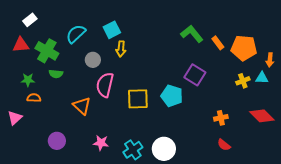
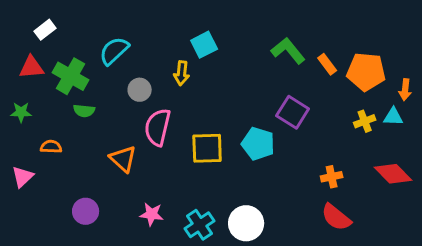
cyan square: (112, 30) -> (204, 45), moved
green star: (28, 80) -> (21, 112), moved
red semicircle: (224, 145) -> (336, 217), size x1.5

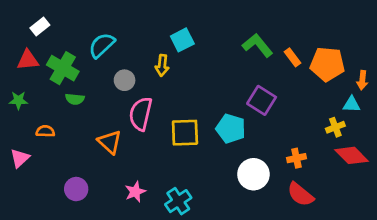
yellow cross: (365, 121) -> (335, 127), moved
pink star: (152, 214) -> (135, 192), turned -30
white circle: (246, 223) -> (253, 174), moved

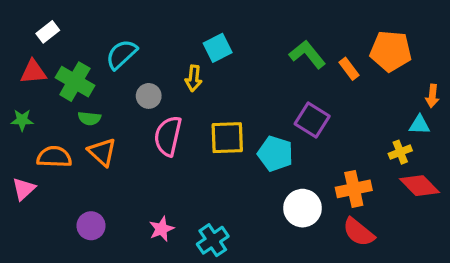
orange pentagon: (327, 64) -> (391, 51), moved
orange semicircle: (45, 131) -> (54, 157), size x1.5
yellow square: (185, 133) -> (227, 138), moved
orange triangle: (110, 142) -> (102, 152), moved
orange cross: (296, 158) -> (354, 189), size x1.5

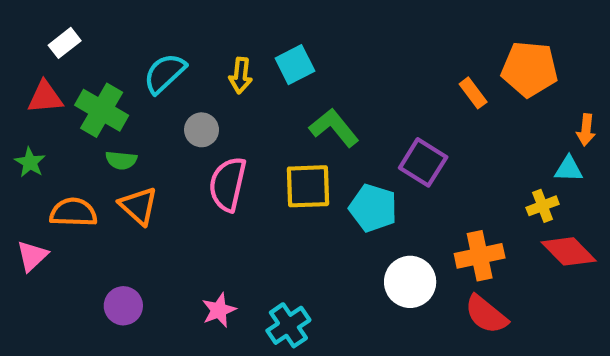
green L-shape: (307, 54) -> (334, 128), moved
yellow arrow: (194, 78) -> (241, 76), moved
green star: (22, 120) -> (30, 162), turned 30

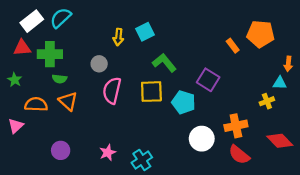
white rectangle: (65, 43) -> (32, 21), size x1.5
cyan semicircle: (165, 73) -> (61, 18), moved
green cross: (102, 110) -> (50, 54), turned -30
red diamond: (569, 251) -> (280, 141), moved

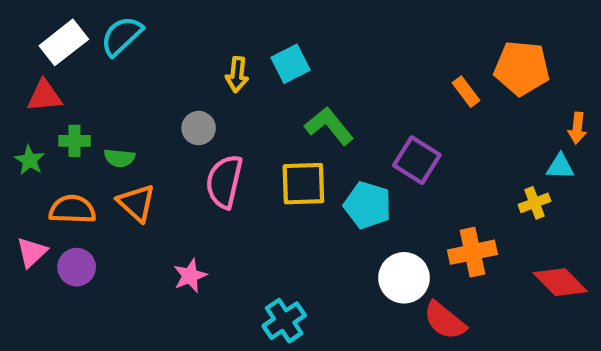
green cross: (50, 54) -> (74, 141), moved, size x0.6
purple circle: (61, 150) -> (77, 267), moved
pink star: (108, 153) -> (190, 276), moved
red semicircle: (239, 155) -> (445, 321), moved

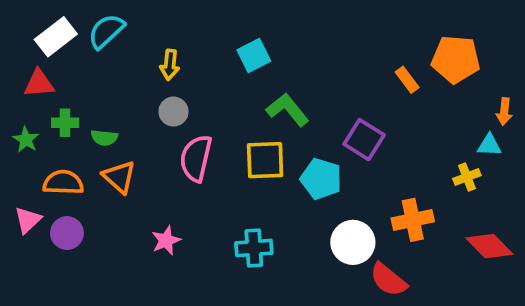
yellow arrow: (237, 75) -> (170, 65), moved
cyan cross: (284, 321) -> (254, 248), moved, turned 30

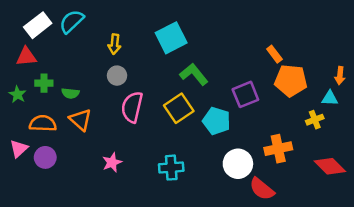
cyan square: (254, 55) -> (171, 38), size x1.4
orange pentagon: (456, 59) -> (291, 81), moved
purple square: (364, 140) -> (245, 94), turned 36
yellow square: (265, 160) -> (179, 108), turned -32

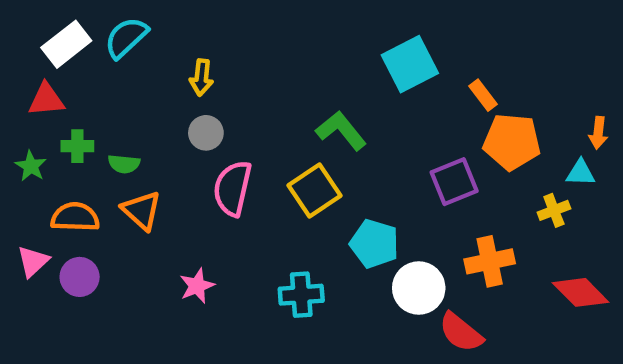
cyan square: (171, 38) -> (410, 64), moved
purple square: (245, 94) -> (454, 182), moved
cyan pentagon: (217, 121) -> (374, 244), moved

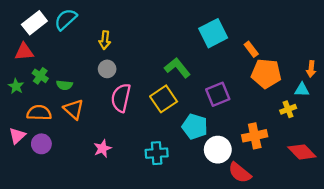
green cross: (77, 146) -> (40, 76), turned 35
purple square: (454, 182) -> (218, 94), moved

